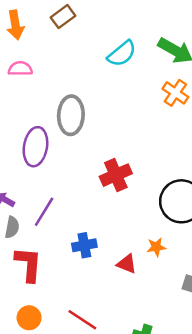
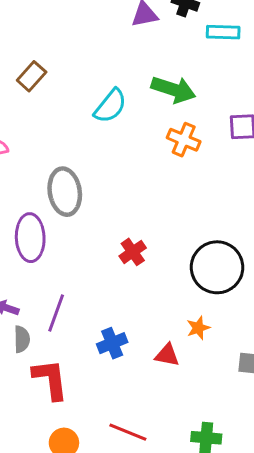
red cross: (116, 175) -> (133, 252), size x0.7

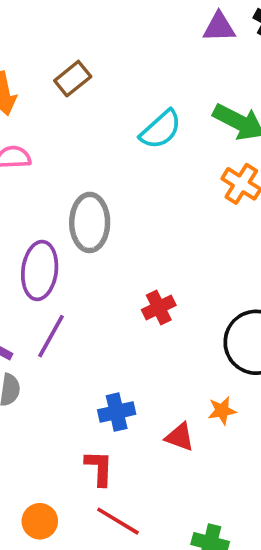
purple line: (56, 313) -> (51, 336), moved
red L-shape: (50, 379) -> (99, 468), moved, size x0.7

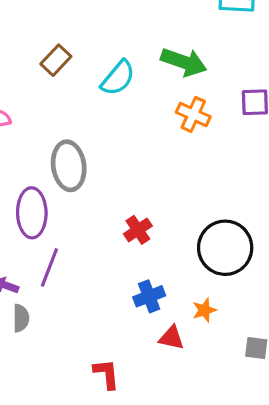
brown rectangle: (73, 79) -> (56, 60), moved
blue cross: (117, 412) -> (149, 296), moved

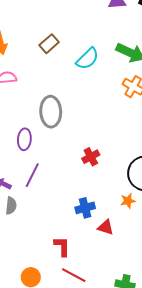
purple ellipse: (32, 213) -> (24, 139), size x0.7
blue cross: (149, 296) -> (85, 208), moved
orange star: (204, 310) -> (128, 201), moved

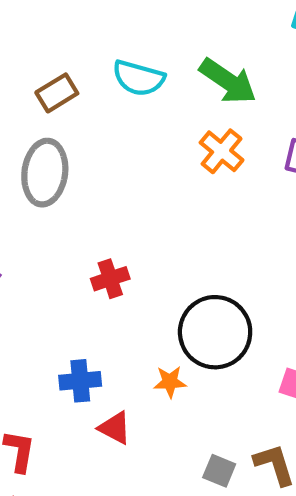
brown rectangle: (49, 44) -> (57, 93), moved
cyan semicircle: (87, 59) -> (139, 78), turned 50

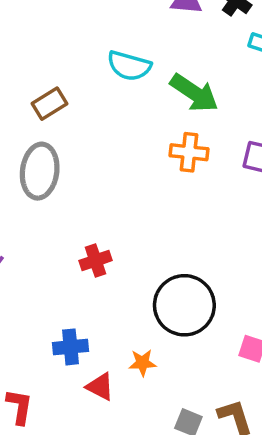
cyan semicircle: (139, 78) -> (129, 66), moved
orange cross: (222, 151) -> (189, 152), turned -33
orange star: (170, 382) -> (142, 363), moved

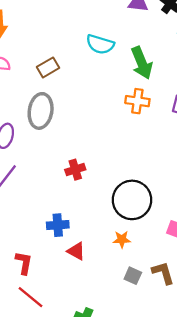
green arrow: (194, 93) -> (142, 63), turned 32
orange star: (142, 363) -> (122, 239), moved

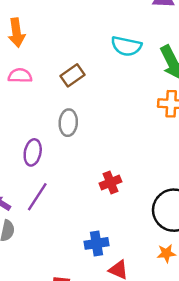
gray ellipse: (41, 111) -> (68, 123), size x0.7

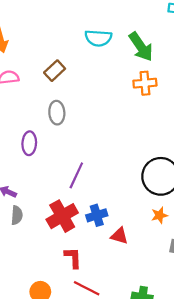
red cross: (110, 183) -> (62, 216), moved, size x1.6
purple line: (37, 197) -> (76, 175), moved

